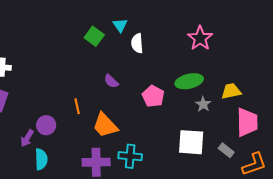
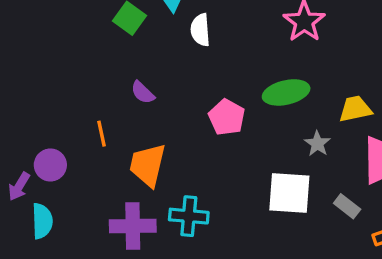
purple semicircle: (111, 81) -> (143, 92), moved
gray star: (203, 104) -> (317, 144), moved
orange trapezoid: (105, 125) -> (148, 165), turned 56

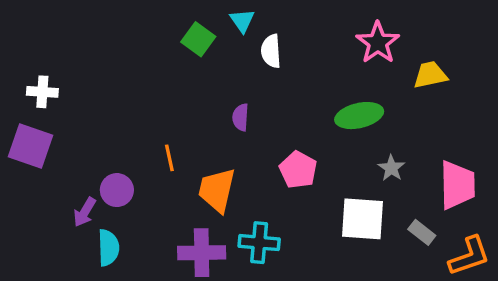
purple semicircle: (143, 92) -> (241, 117), moved, turned 50
yellow trapezoid: (355, 109) -> (430, 75), moved
pink pentagon: (227, 117) -> (298, 170), moved

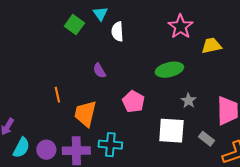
purple semicircle: (241, 117) -> (99, 71), turned -35
purple circle: (117, 190) -> (46, 150), moved
cyan semicircle: (108, 248) -> (21, 148), turned 30

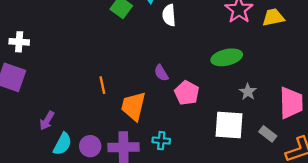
yellow trapezoid: (211, 46) -> (273, 17), moved
purple semicircle: (99, 71) -> (161, 73), moved
cyan cross: (110, 145) -> (161, 141), size x0.7

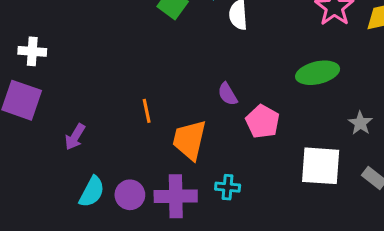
gray star: (248, 92) -> (360, 123), moved
purple arrow: (47, 121) -> (75, 137), moved

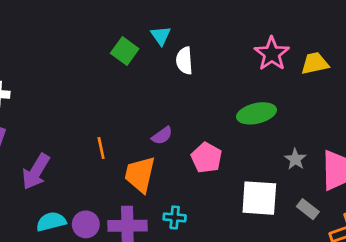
purple semicircle: (228, 94) -> (162, 136), moved, turned -95
purple arrow: (75, 137) -> (36, 172), size x1.5
cyan semicircle: (92, 192) -> (51, 222), turned -132

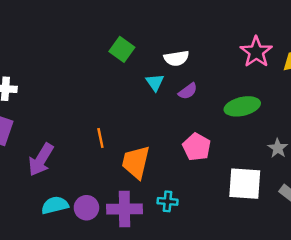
cyan triangle: (161, 36) -> (155, 82), moved
white semicircle: (184, 61) -> (176, 58), turned -95
purple semicircle: (162, 136) -> (188, 91), moved

